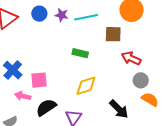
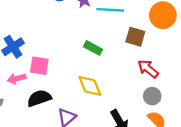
yellow diamond: (86, 86) -> (90, 86), turned 70
pink arrow: (23, 96) -> (17, 79), turned -42

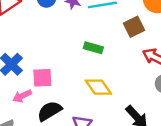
brown square: (135, 37) -> (134, 27), turned -30

